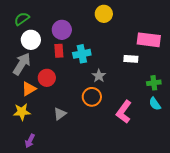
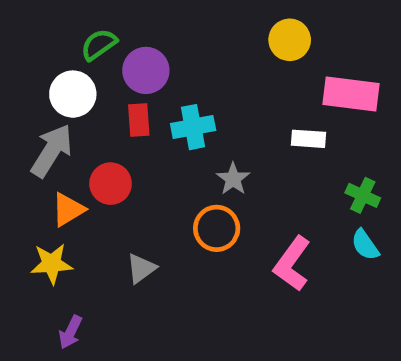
yellow circle: (104, 14) -> (290, 40), moved
green semicircle: (22, 19) -> (99, 45), moved
green cross: (154, 83) -> (363, 195), turned 32

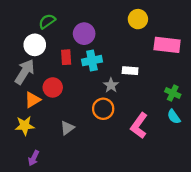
purple circle: (146, 70) -> (84, 34), moved
white rectangle: (309, 139) -> (130, 71), moved

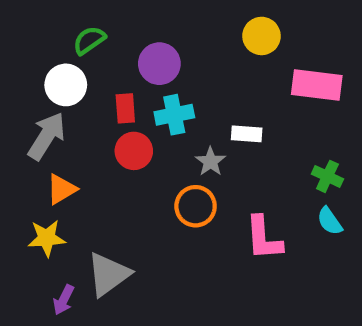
red circle: (53, 87) -> (134, 151), moved
pink L-shape: (139, 126) -> (264, 238), turned -40
gray triangle: (67, 128) -> (108, 274), moved, size x1.6

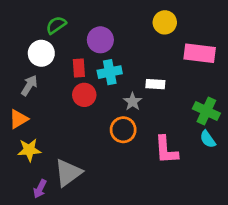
gray arrow: (47, 136) -> (29, 85), size x0.7
green cross: (327, 176) -> (206, 111), size x1.4
orange triangle: (61, 189) -> (18, 119), moved

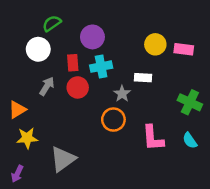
yellow circle: (165, 22) -> (155, 44), moved
pink rectangle: (200, 53) -> (184, 49), size x0.7
gray arrow: (29, 85) -> (47, 86), moved
cyan semicircle: (208, 139) -> (190, 140), moved
purple arrow: (40, 189) -> (17, 174), moved

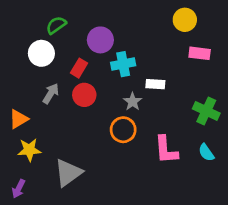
yellow circle: (155, 44) -> (185, 20), moved
red rectangle: (73, 63) -> (79, 68), turned 35
cyan cross: (101, 67) -> (123, 64), moved

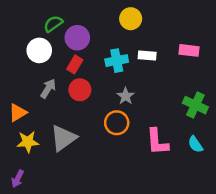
yellow circle: (185, 20) -> (131, 19), moved
purple circle: (100, 40) -> (77, 38), moved
white rectangle: (155, 84) -> (147, 56), moved
gray triangle: (68, 173) -> (63, 138), moved

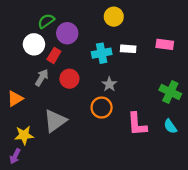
red rectangle: (75, 64) -> (54, 55), moved
yellow star: (28, 142) -> (24, 135), moved

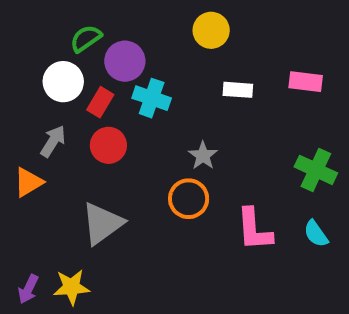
cyan cross: (102, 53) -> (152, 98), moved, turned 30
gray arrow: (42, 78) -> (53, 141), moved
red circle: (69, 79) -> (108, 145), moved
yellow star: (24, 135) -> (71, 287), moved

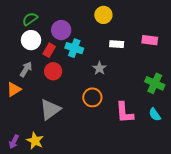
green semicircle: (86, 39) -> (30, 19), moved
gray star: (203, 156) -> (99, 68), moved
yellow star: (71, 287) -> (35, 141), turned 30

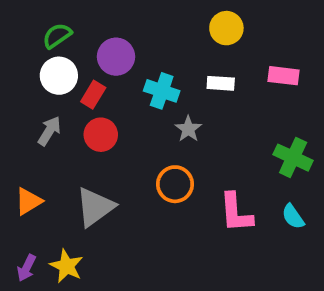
yellow circle: (103, 15) -> (226, 28), moved
cyan cross: (74, 48) -> (162, 91), moved
orange triangle: (14, 89) -> (28, 201), moved

